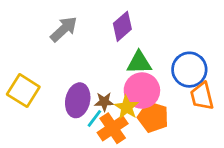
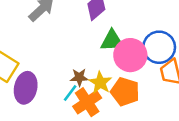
pink circle: (142, 91) -> (130, 55), moved
purple ellipse: (78, 100) -> (26, 88), moved

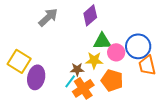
pink circle: (130, 55) -> (116, 52), size x0.7
yellow star: (100, 83) -> (94, 60), moved, turned -30

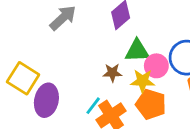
yellow star: (94, 60) -> (143, 81), moved
brown star: (77, 69) -> (112, 73), moved

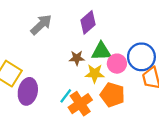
brown star: (112, 73) -> (77, 58), moved
yellow star: (143, 81) -> (95, 74), moved

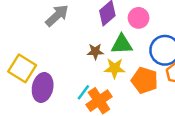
pink circle: (117, 64) -> (139, 18), moved
orange pentagon: (112, 95) -> (145, 80), moved

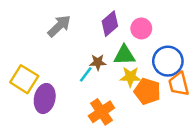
yellow star: (115, 68) -> (130, 77), moved
cyan line: (83, 92) -> (86, 74), moved

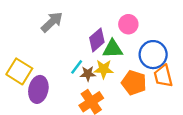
purple diamond: (110, 24) -> (97, 40), moved
brown star: (98, 62) -> (88, 74), moved
yellow star: (130, 77) -> (104, 69), moved

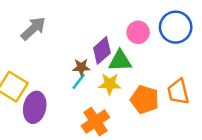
gray arrow: (52, 22) -> (33, 28), moved
blue circle: (153, 55) -> (176, 27), moved
brown star: (88, 74) -> (81, 67), moved

